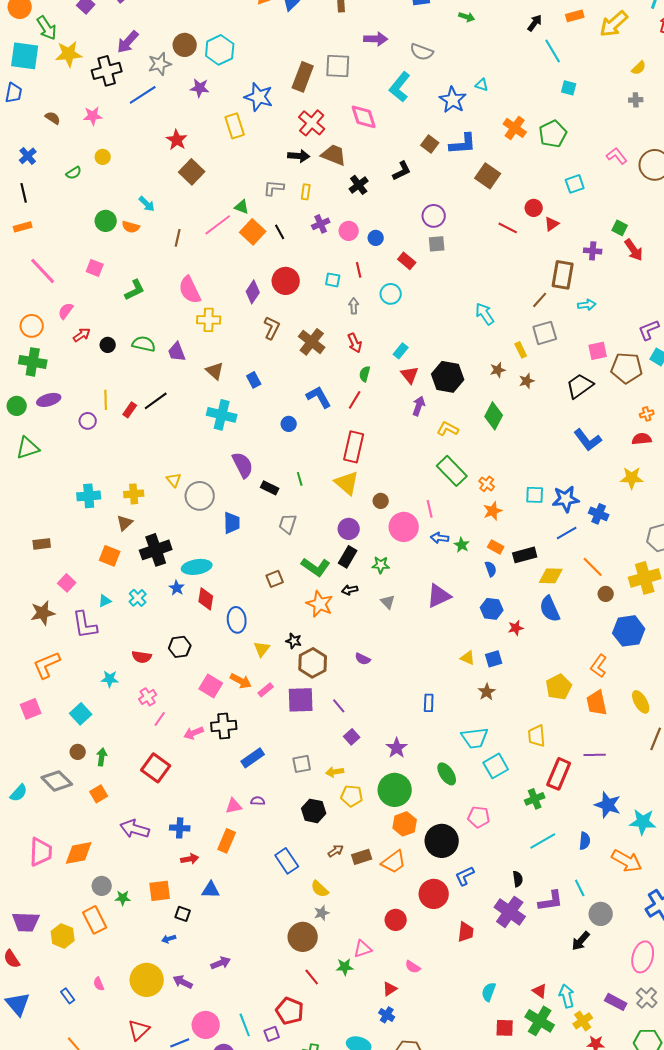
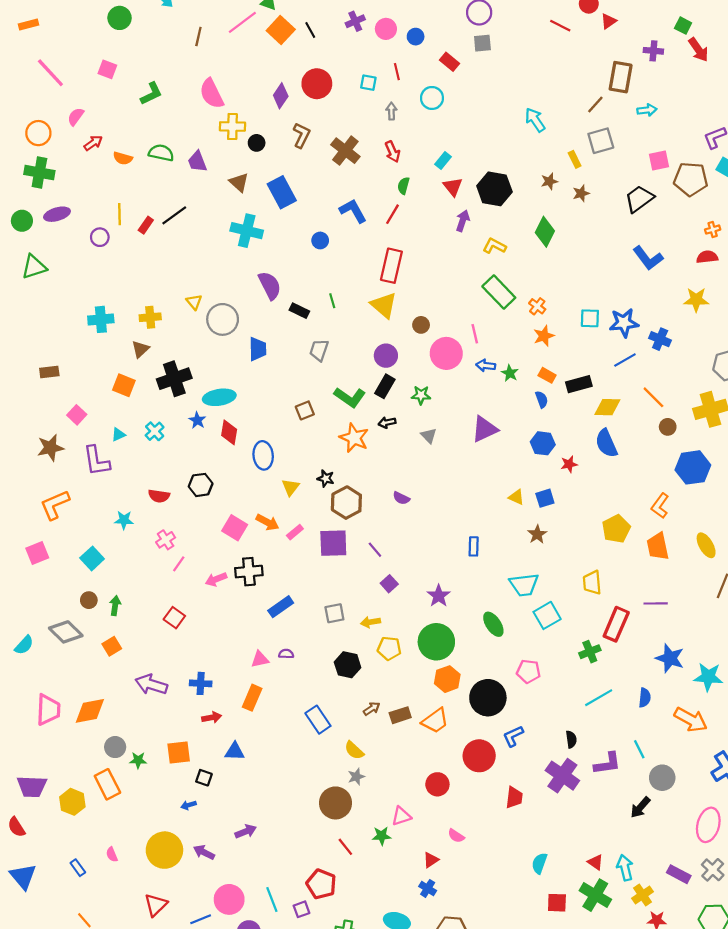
orange semicircle: (131, 227) -> (123, 158), moved
black circle: (108, 345) -> (257, 143), moved
blue rectangle: (254, 380) -> (282, 192), size x1.8
red square: (156, 768) -> (174, 618), size x0.7

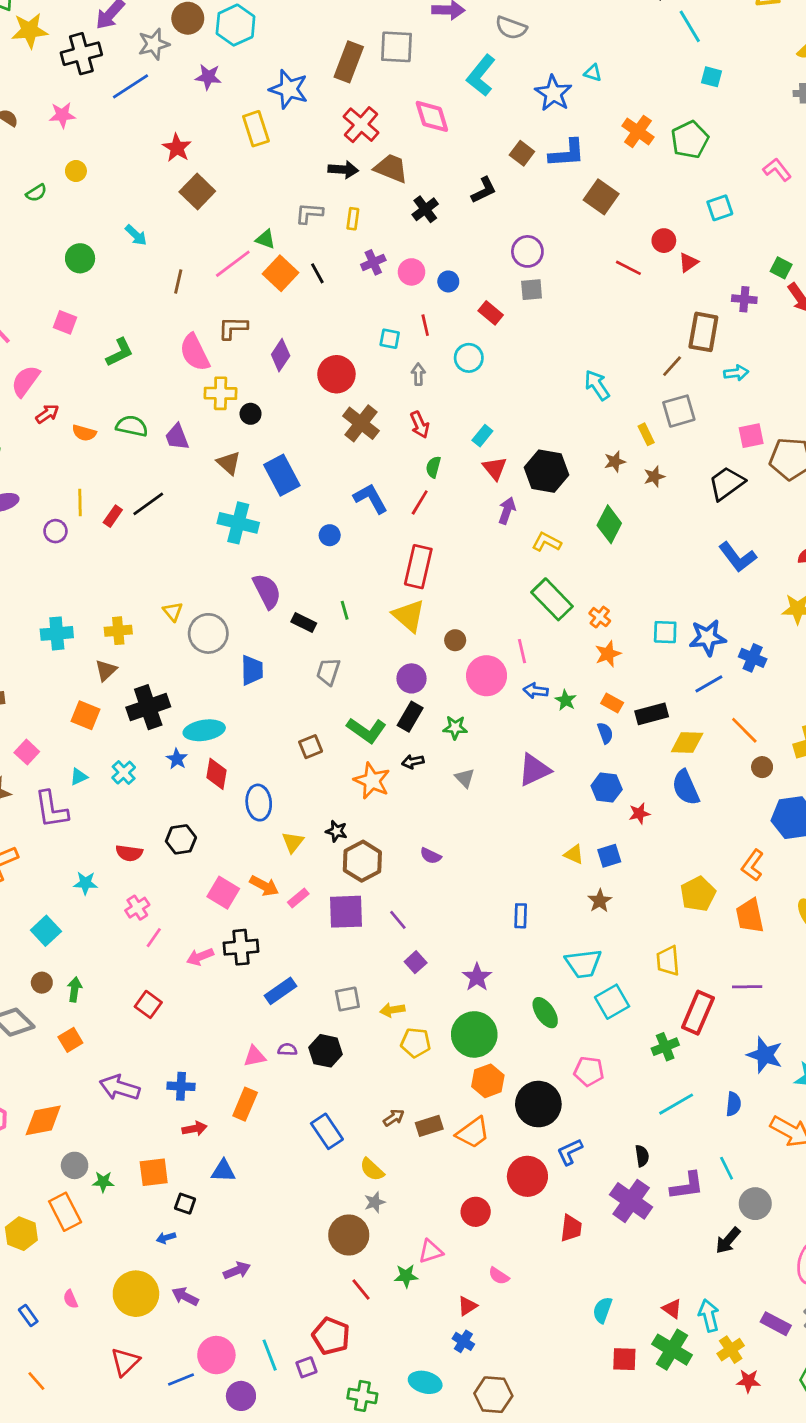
red circle: (317, 84) -> (336, 374), moved
pink semicircle: (76, 117) -> (25, 381), size x1.4
brown L-shape: (302, 135) -> (233, 328), moved, turned -115
black hexagon: (348, 665) -> (326, 1051), moved

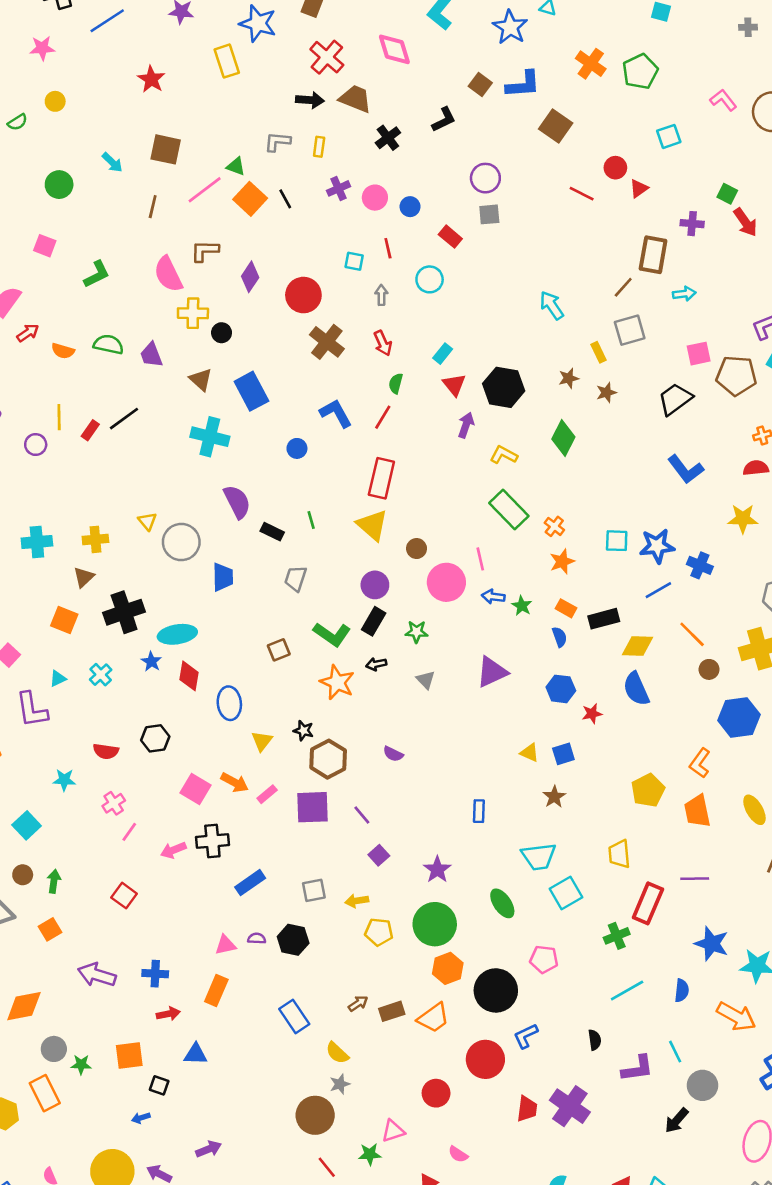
brown square: (197, 191) -> (166, 149), moved, turned -32
purple cross: (631, 1201) -> (570, 1106), moved

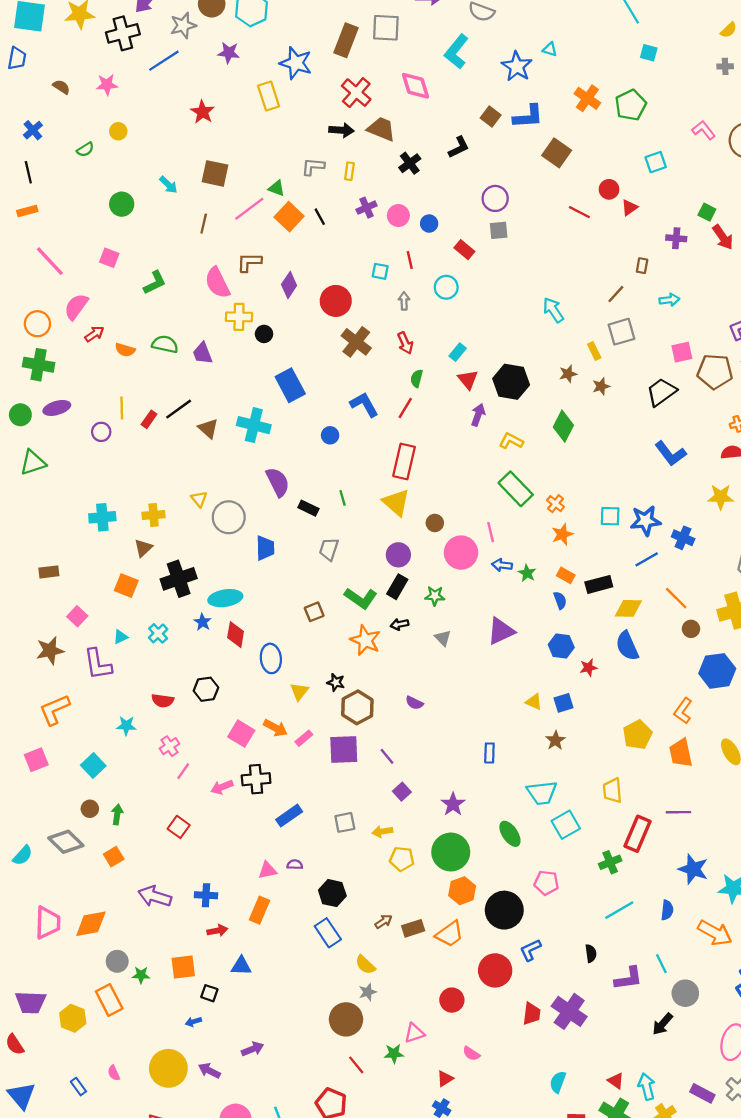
brown rectangle: (653, 255) -> (642, 266), size x0.5
brown triangle: (201, 380) -> (208, 428), moved
black hexagon: (293, 940) -> (332, 893), moved

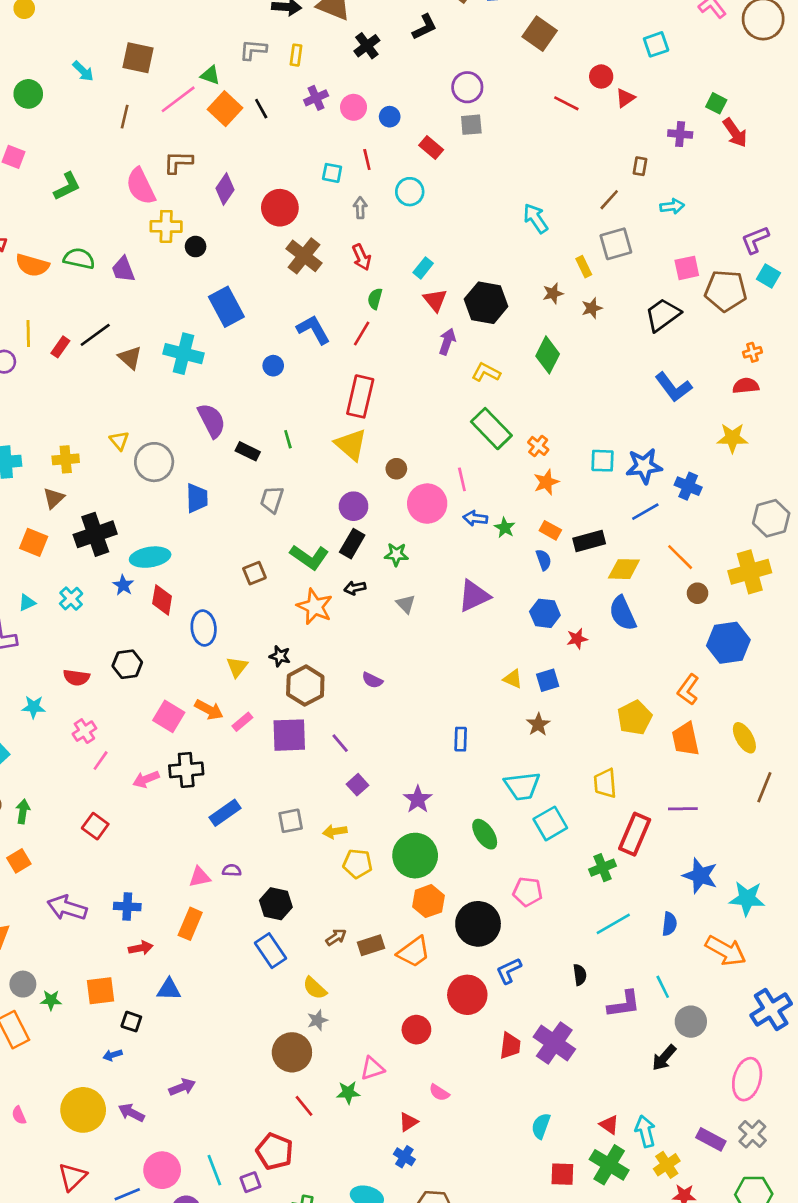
orange semicircle: (125, 350) -> (32, 265), size x1.4

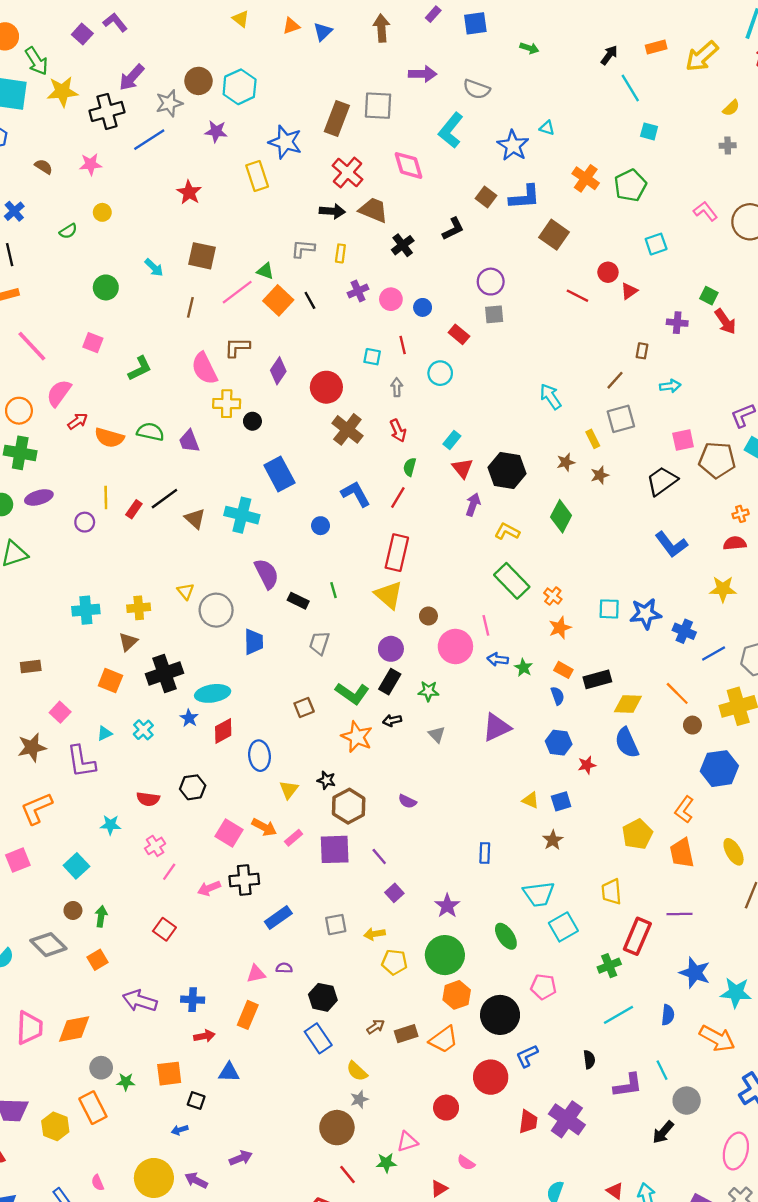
blue line: (645, 512) -> (714, 654), moved
red diamond: (162, 600) -> (223, 731), turned 52

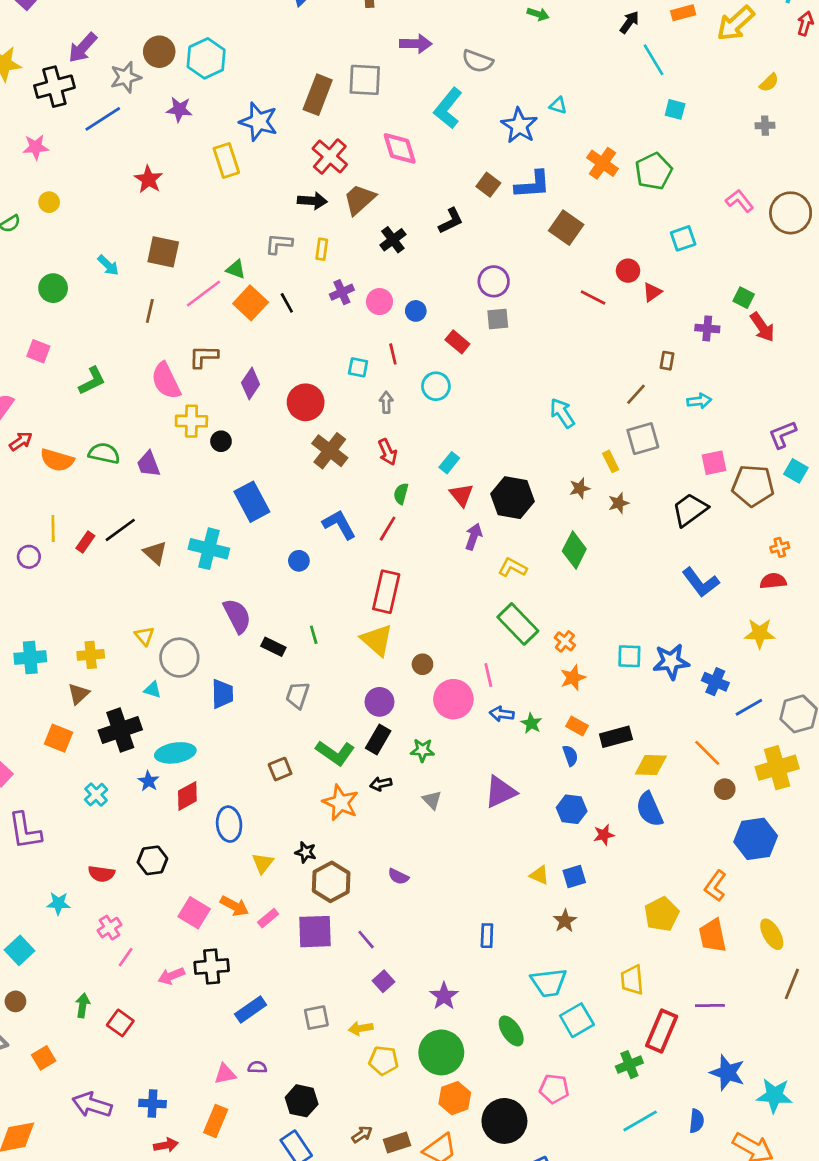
brown trapezoid: (373, 210) -> (359, 199), turned -64
cyan triangle: (105, 733) -> (152, 690), moved, turned 42
green arrow: (101, 916) -> (83, 1005), moved

